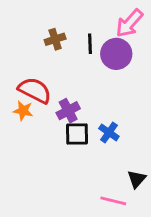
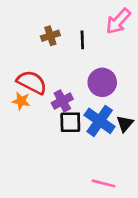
purple circle: (116, 54) -> (102, 82), moved
blue cross: (109, 132) -> (100, 121), size x1.6
black triangle: (137, 179) -> (125, 124), moved

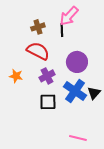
pink arrow: (118, 21) -> (69, 16), moved
red semicircle: (32, 82) -> (38, 51), moved
black square: (70, 122) -> (48, 102), moved

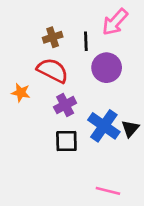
pink arrow: (69, 16) -> (115, 22), moved
purple circle: (77, 62) -> (107, 68), moved
orange star: (16, 76) -> (21, 93), moved

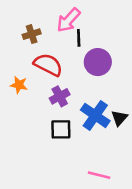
pink arrow: (115, 22) -> (69, 20), moved
brown cross: (53, 37) -> (32, 34), moved

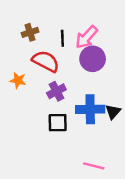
pink arrow: (69, 20) -> (87, 37), moved
black line: (79, 38) -> (62, 38), moved
blue cross: (95, 115) -> (90, 109), turned -36

